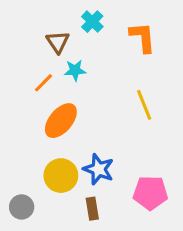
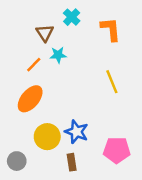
orange ellipse: (61, 121) -> (30, 99), moved

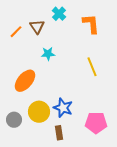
cyan star: (58, 55) -> (48, 54), moved
orange line: (34, 65) -> (16, 32), moved
gray circle: (17, 161) -> (14, 120), moved

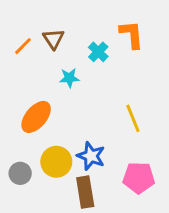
cyan cross: (59, 14) -> (98, 52), moved
yellow line: (92, 67) -> (133, 118), moved
brown rectangle: (59, 133) -> (85, 192), size x1.5

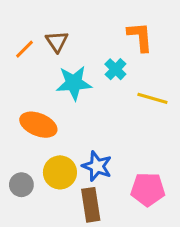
cyan cross: (98, 52) -> (115, 69), moved
cyan star: (69, 78) -> (74, 83), size x1.6
orange ellipse: (36, 117) -> (38, 125), turned 72
yellow line: (133, 118) -> (152, 98), moved, turned -52

